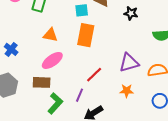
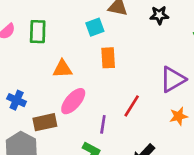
orange rectangle: (86, 35) -> (108, 58), size x0.7
brown rectangle: (42, 82) -> (45, 122), moved
purple line: (79, 95) -> (103, 124), moved

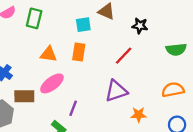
orange rectangle: (108, 58) -> (79, 52), moved
purple triangle: (173, 79) -> (116, 91), moved
red line: (132, 106) -> (124, 56), moved

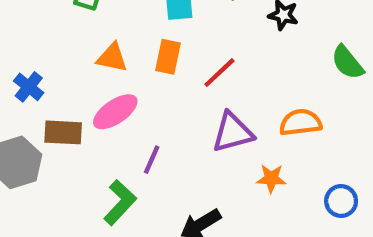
green semicircle: (176, 49) -> (347, 62), turned 54
red line: (124, 56) -> (219, 73), moved
orange semicircle: (173, 90) -> (300, 122), moved

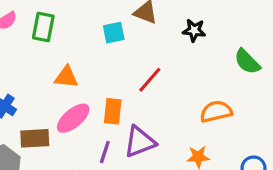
orange rectangle: (168, 57) -> (113, 111), moved
purple triangle: (233, 132) -> (140, 142), moved

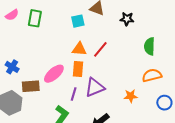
green semicircle: (247, 62) -> (149, 46), moved, turned 48
orange triangle: (66, 77) -> (79, 49), moved
orange semicircle: (216, 111) -> (152, 75), moved

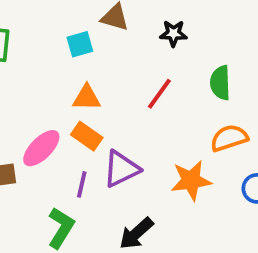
red line: (100, 49) -> (159, 94), moved
orange rectangle: (78, 69) -> (87, 136), turned -56
orange star: (131, 96) -> (191, 180), size x1.5

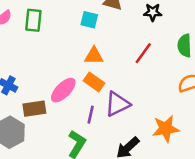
cyan square: (80, 44) -> (89, 20), turned 30
orange star: (191, 180) -> (166, 129), moved

